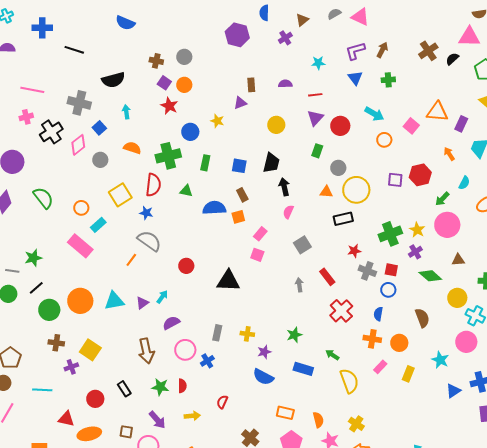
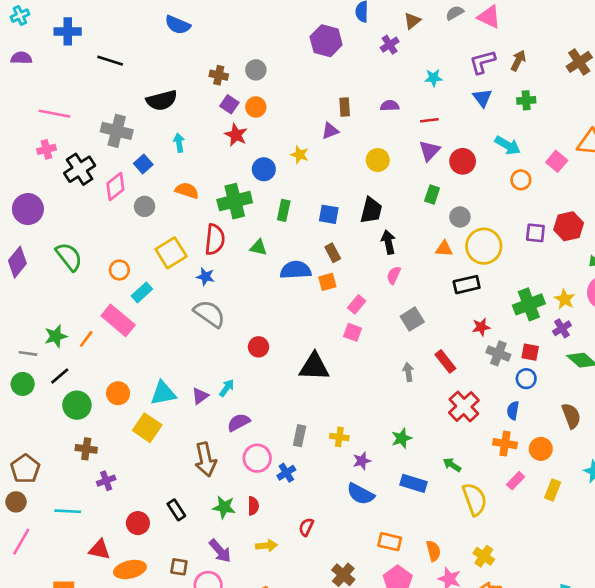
orange line: (131, 260) -> (86, 339), moved
orange circle: (80, 301) -> (118, 393), size x0.7
yellow square: (90, 350) -> (147, 428), moved

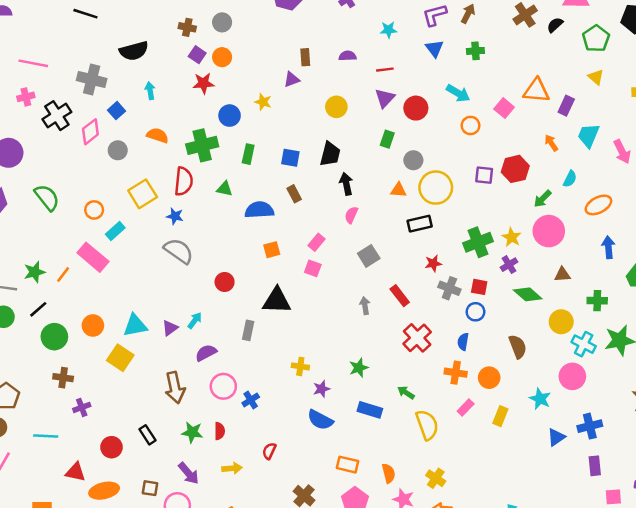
red star: (236, 135) -> (203, 83), turned -30
orange square: (327, 282) -> (272, 250), moved
gray rectangle: (300, 436) -> (248, 330), moved

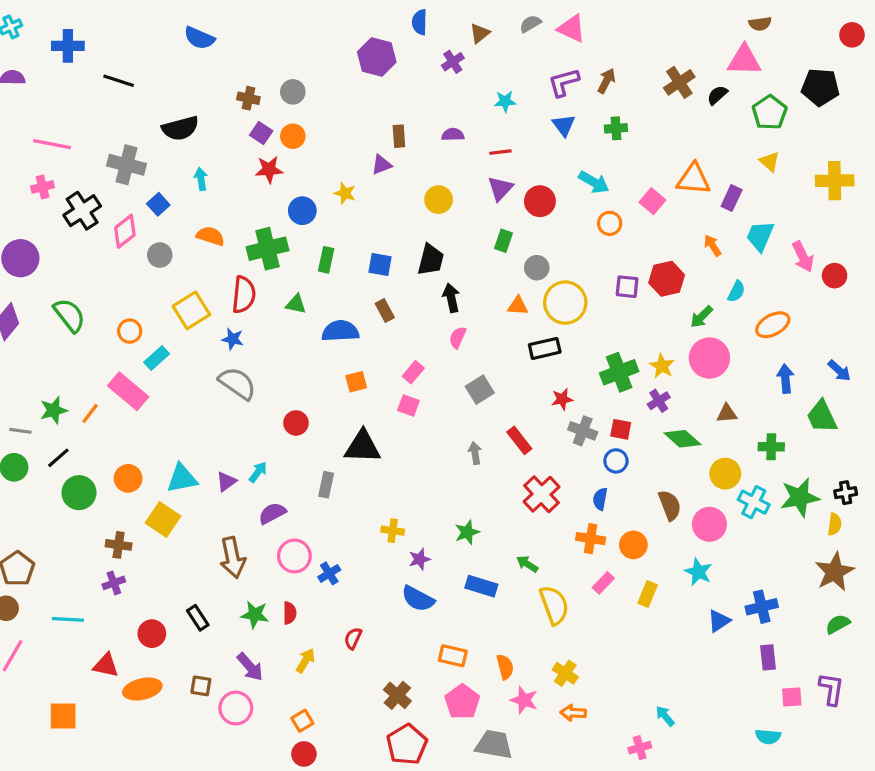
pink circle: (572, 376) -> (709, 524), moved
brown cross: (63, 378) -> (119, 545), moved
yellow arrow: (232, 468) -> (305, 661), turned -54

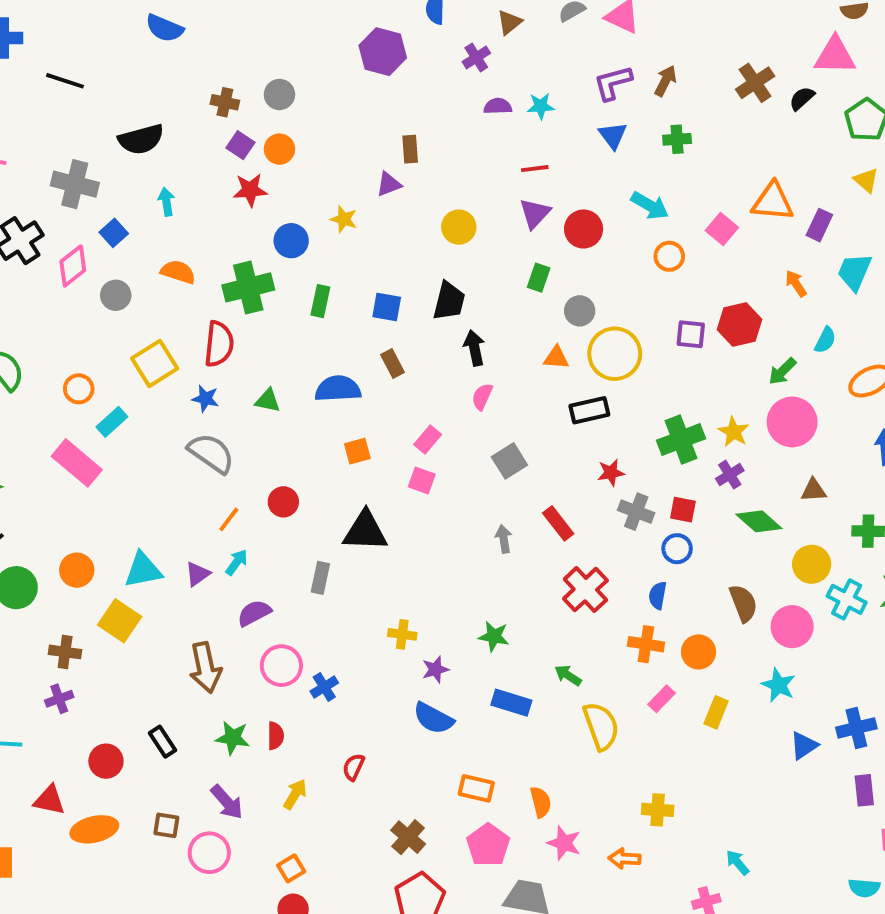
purple semicircle: (453, 135) -> (498, 106), moved
green triangle: (296, 304) -> (268, 401), moved
orange line: (90, 413) -> (229, 519), moved
green star: (467, 532) -> (494, 636), turned 30
yellow cross: (565, 673) -> (658, 810), moved, turned -30

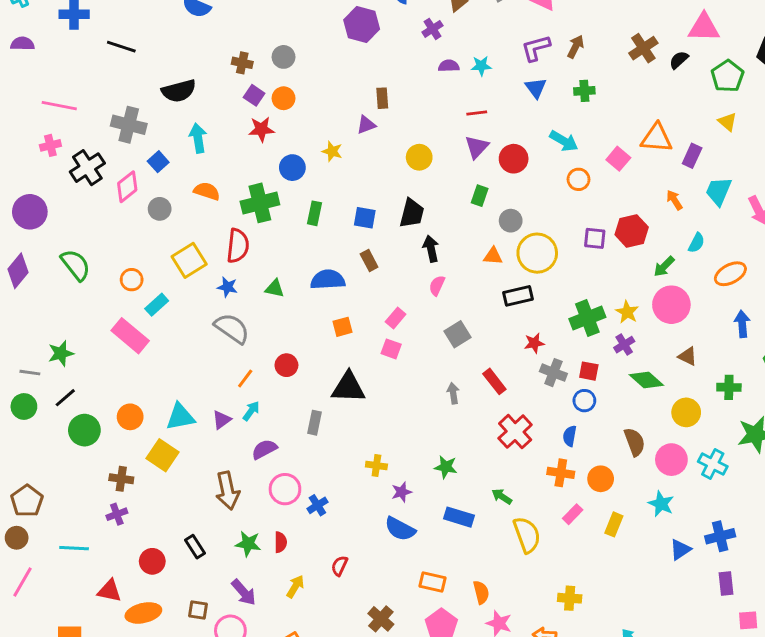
cyan arrow: (166, 202) -> (198, 138), size x1.4
brown triangle: (814, 490) -> (688, 356), turned 30
cyan cross: (847, 599) -> (713, 464), moved

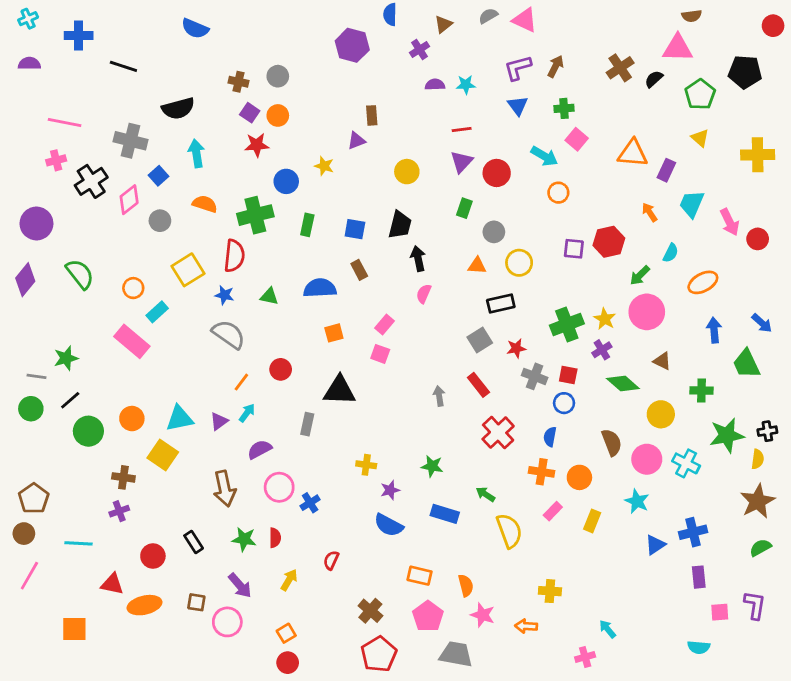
pink square: (618, 159) -> (577, 139), moved
yellow circle: (537, 253) -> (519, 263), size x0.7
gray square: (458, 334) -> (480, 340), moved

